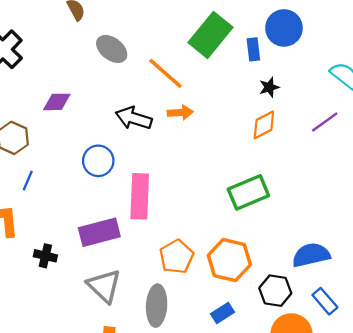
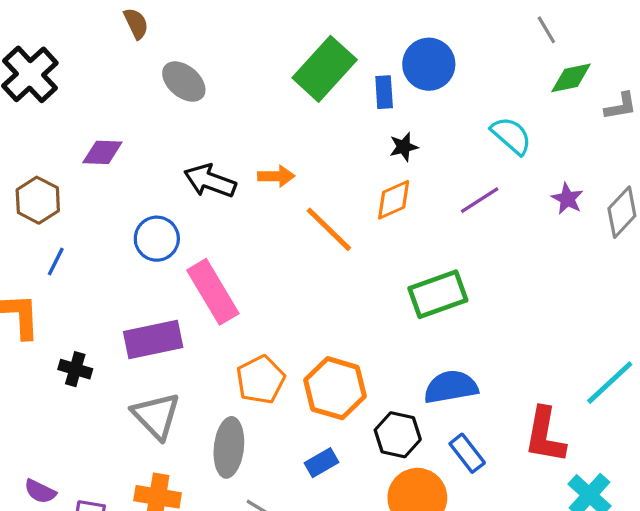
orange line: (166, 73) -> (329, 229), moved
green rectangle: (248, 192) -> (438, 294), moved
pink rectangle: (140, 196) -> (213, 292), turned -36

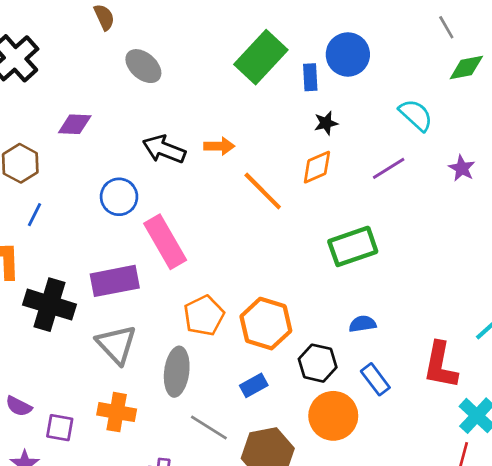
black cross: (75, 369) -> (50, 305), size x1.8
blue semicircle: (451, 387) -> (362, 324), size x0.6

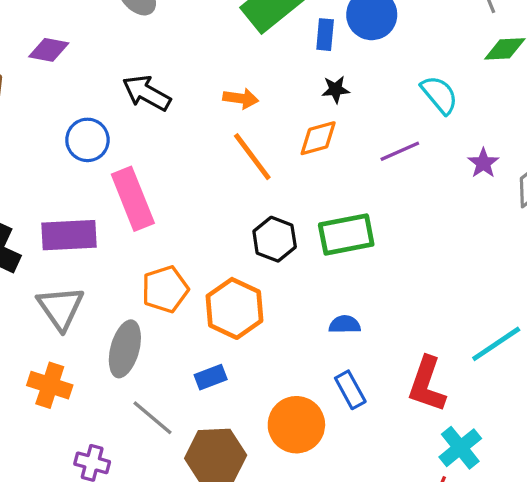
orange arrow: (219, 146) -> (241, 98), moved
black hexagon: (318, 363) -> (275, 239), moved

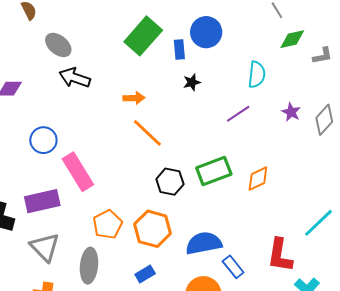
black arrow: (147, 93) -> (75, 78), moved
cyan semicircle: (439, 95) -> (257, 75), turned 56
orange diamond: (318, 138) -> (258, 179), moved
blue semicircle: (345, 324) -> (204, 243), moved, size x1.8

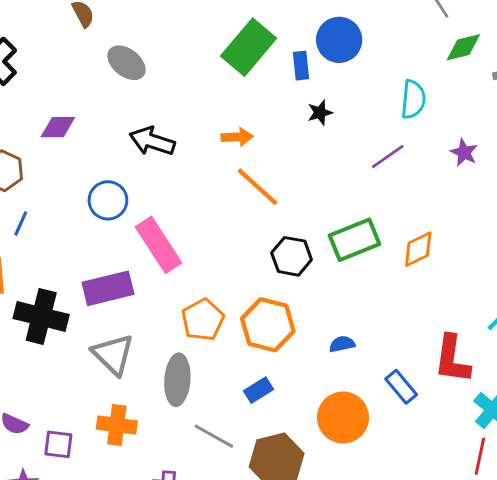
black arrow: (75, 78) -> (152, 141), moved
blue semicircle: (204, 243) -> (342, 344), size x0.5
blue rectangle: (233, 267) -> (401, 387), moved

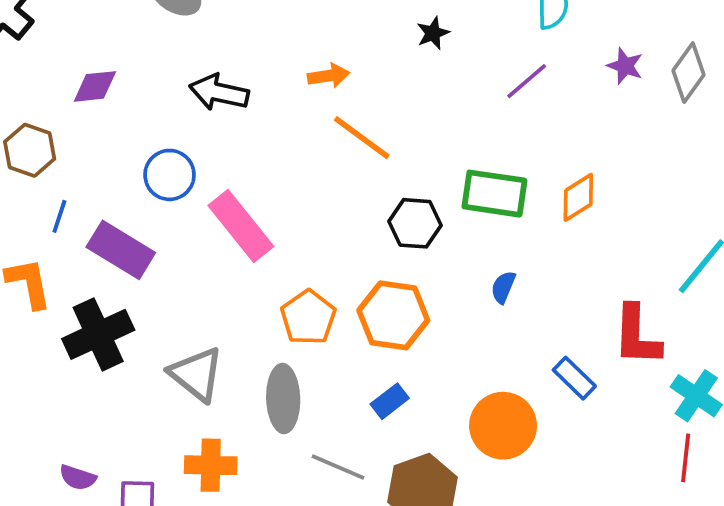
green rectangle: (354, 240) -> (494, 194), turned 36
purple rectangle: (108, 288) -> (121, 250), moved, turned 51
black cross: (41, 317) -> (98, 334), turned -33
blue semicircle: (342, 344) -> (503, 287), moved, turned -50

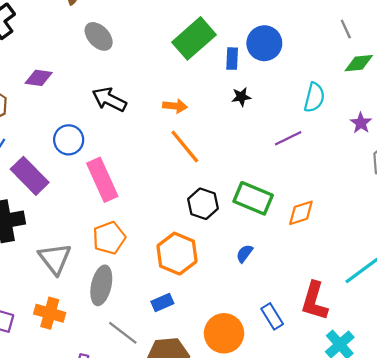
purple star: (625, 66) -> (361, 123), moved
orange pentagon: (308, 317) -> (109, 238), moved

